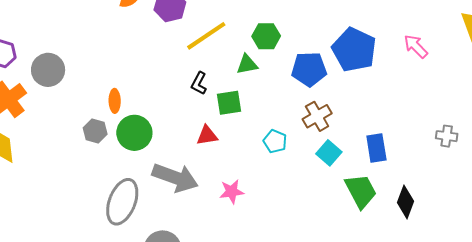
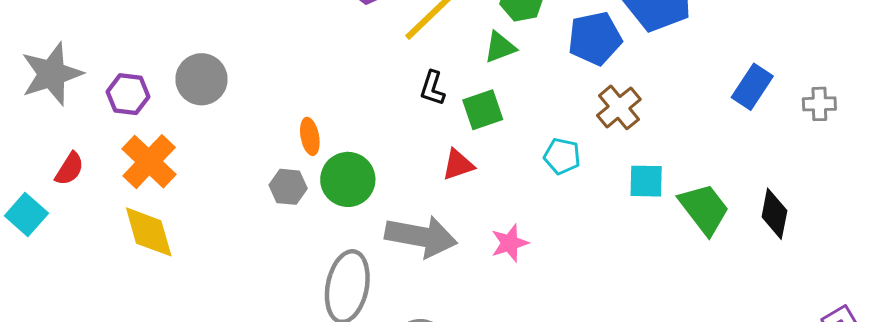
gray circle: (48, 70) -> (201, 79), moved
blue rectangle: (376, 148) -> (752, 87), moved, turned 52
cyan square: (329, 153) -> (646, 181), moved, turned -30

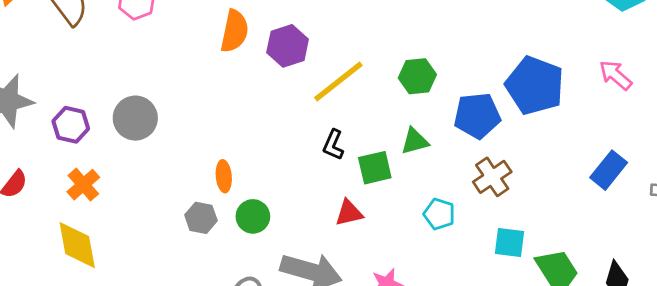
green triangle: (500, 47) -> (415, 141), moved
orange cross: (149, 162) -> (83, 185), size x0.7
green circle: (348, 179) -> (253, 216), size x0.7

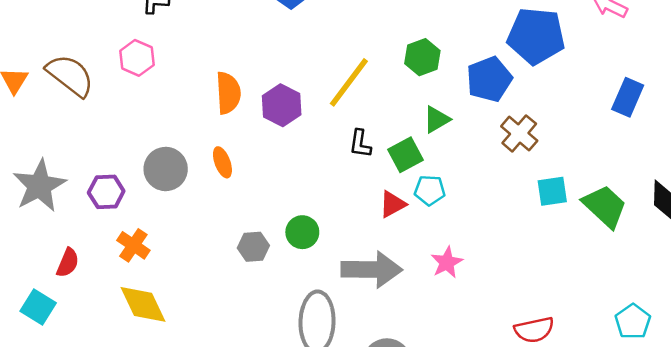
orange semicircle: (235, 31) -> (228, 93), moved
purple hexagon: (288, 46) -> (282, 105), moved
orange ellipse: (224, 176) -> (222, 162), moved
cyan pentagon: (439, 214) -> (430, 190), moved

